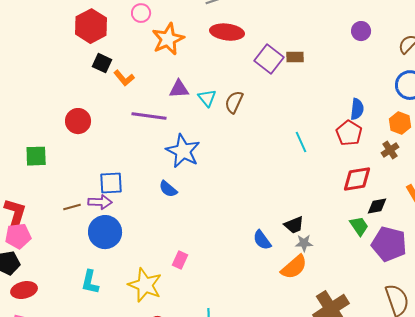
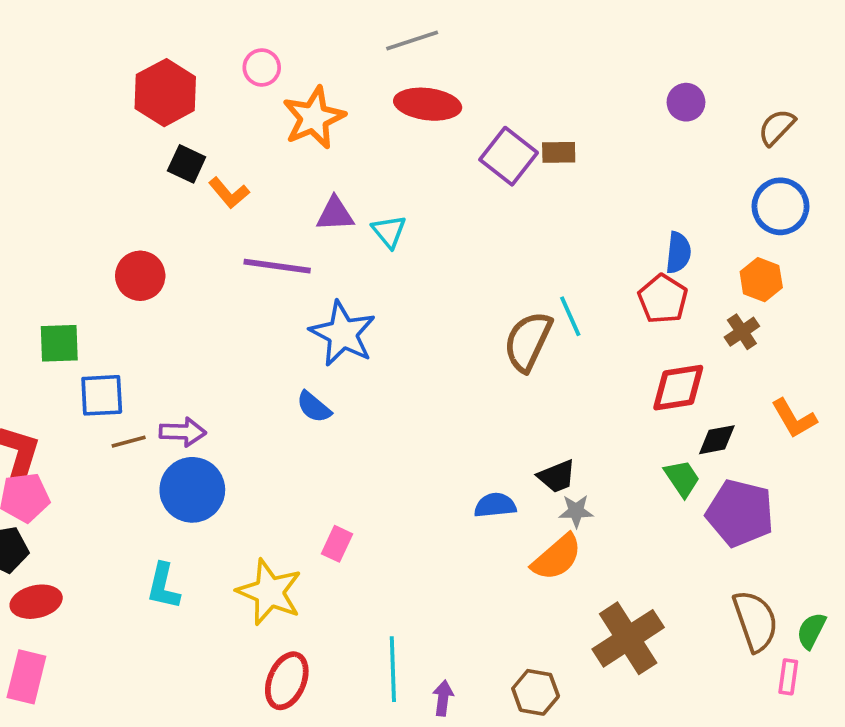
brown semicircle: (234, 102) -> (528, 341), moved, size x1.4
blue square: (111, 183) -> (102, 395), moved
blue semicircle: (262, 240) -> (495, 505), turned 120

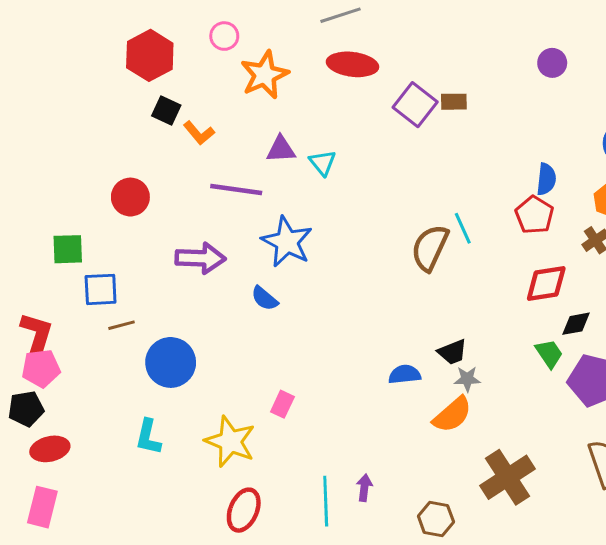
purple arrow: (183, 432) -> (200, 258), moved, size x1.4
purple arrow: (443, 698) -> (364, 488), moved

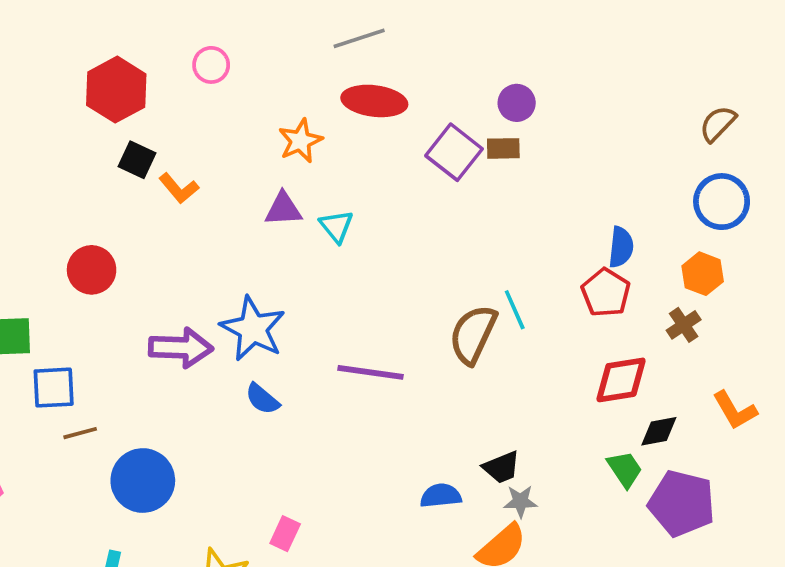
purple circle: (552, 63) -> (517, 103), moved
orange star: (265, 75) -> (300, 141), moved, size x0.7
purple line: (236, 190) -> (371, 372), moved
blue star: (287, 242) -> (253, 329), moved

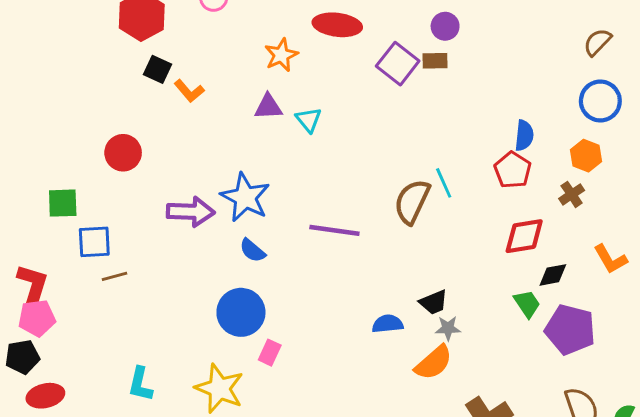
blue circle: (143, 481) -> (241, 312), moved

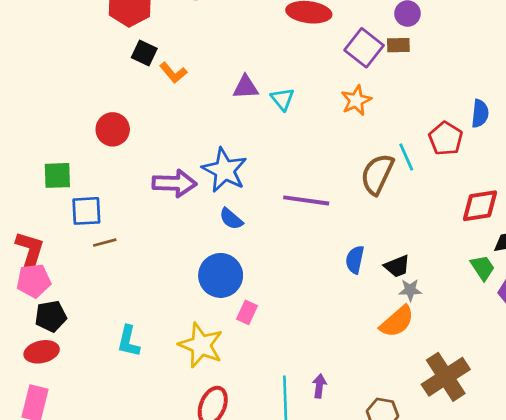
orange star: (281, 55) -> (356, 100), moved
red pentagon: (513, 170) -> (446, 139), moved
blue semicircle: (388, 324) -> (355, 260), moved, turned -72
black pentagon: (22, 357) -> (51, 316), moved

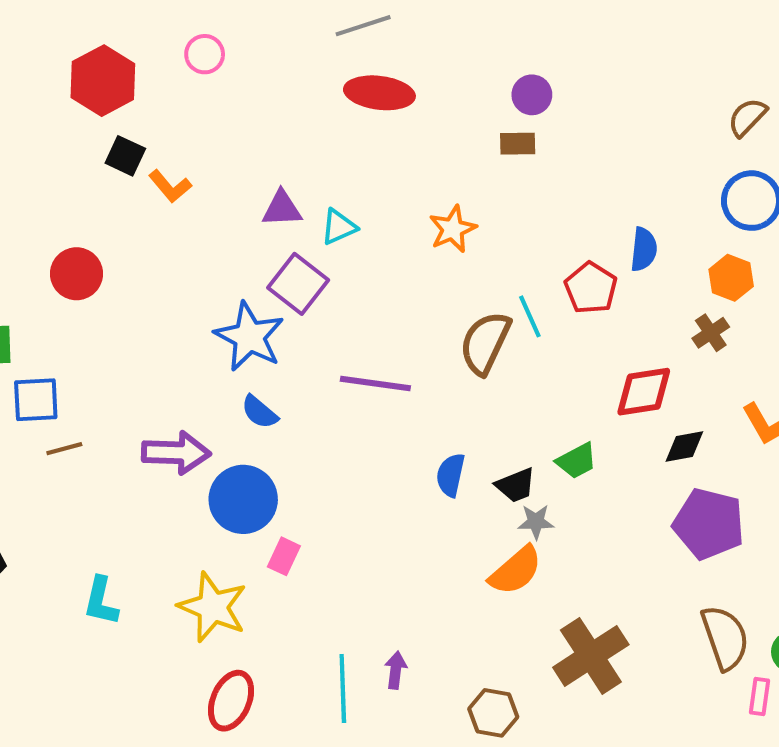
purple square: (364, 48) -> (298, 284), moved
cyan triangle: (282, 99) -> (339, 227), turned 45
purple arrow: (175, 183) -> (176, 453), moved
green trapezoid: (483, 268) -> (577, 461), moved, turned 96

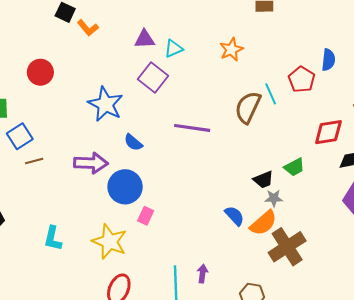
blue star: (249, 337) -> (105, 104), moved
blue square: (36, 400) -> (20, 136), turned -30
blue semicircle: (451, 475) -> (234, 216), moved, turned 125
brown cross: (591, 656) -> (287, 247), moved

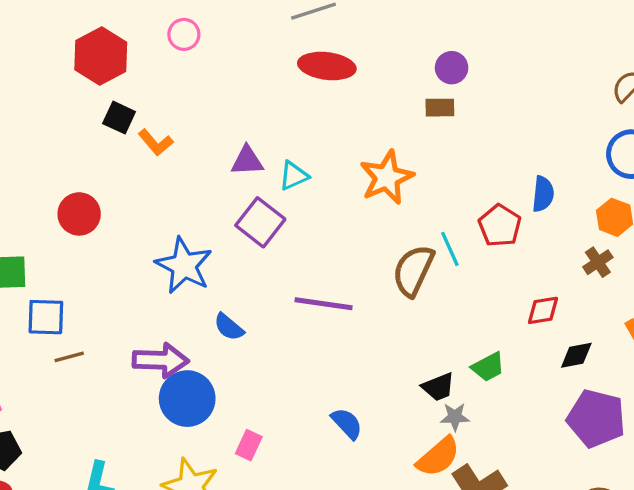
orange star: (231, 50) -> (387, 177), size x1.4
red diamond: (328, 132) -> (543, 310), size x0.7
blue square: (20, 136) -> (46, 317), turned 35
blue circle: (125, 187) -> (187, 399), moved
blue semicircle: (234, 216) -> (347, 423), moved

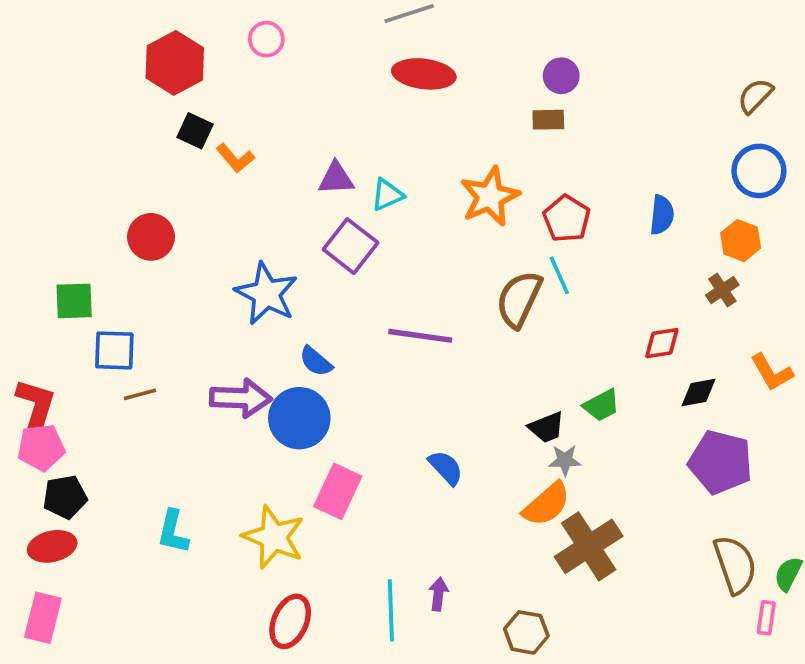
red pentagon: (500, 226) -> (567, 219), moved
blue circle: (187, 399) -> (299, 418), moved
pink rectangle: (249, 445) -> (338, 491), size x1.6

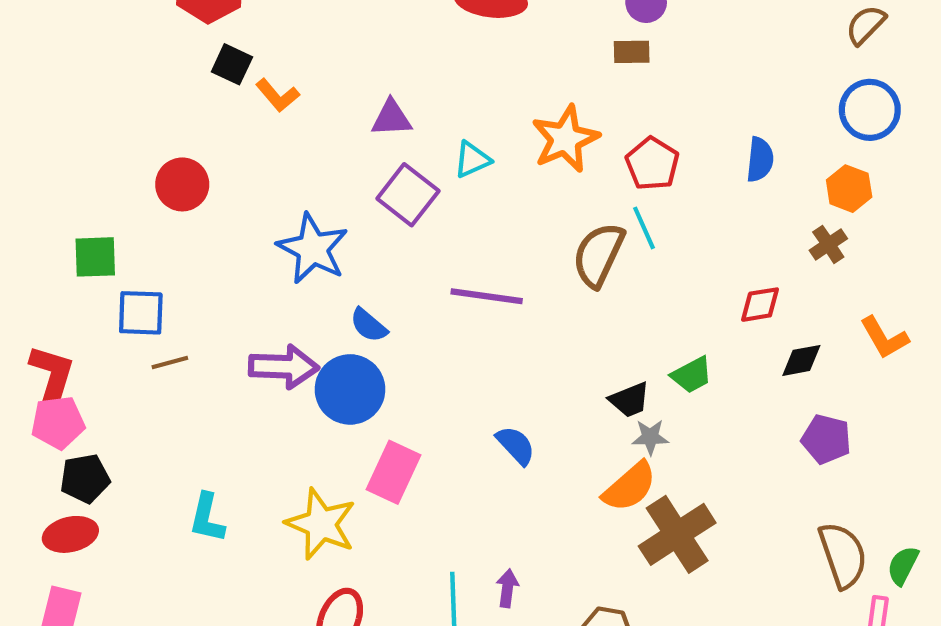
cyan triangle: (387, 195) -> (472, 160), moved
purple pentagon: (720, 462) -> (826, 439), size x0.7

